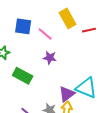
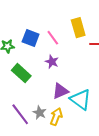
blue square: (23, 26) -> (31, 38), moved
purple triangle: (67, 94) -> (60, 91), moved

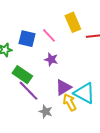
purple line: (20, 114) -> (28, 91), moved
yellow arrow: (56, 117) -> (70, 102), moved, turned -42

